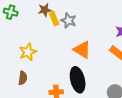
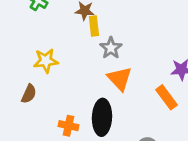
gray star: (68, 20) -> (111, 48), moved

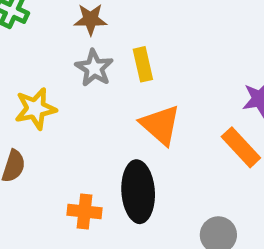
yellow rectangle: (94, 26) -> (143, 64), moved
gray star: (111, 48) -> (94, 68), moved

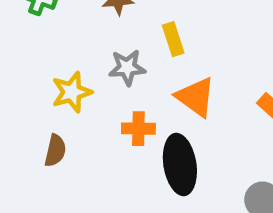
gray star: (94, 68) -> (127, 68), moved, turned -30
orange cross: (84, 211) -> (138, 129), moved

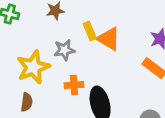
yellow star: (72, 92) -> (33, 67), size x1.4
orange triangle: (196, 97) -> (109, 39), moved

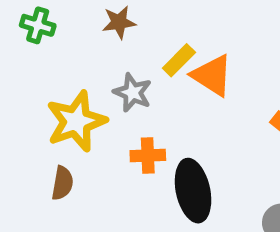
yellow rectangle: (90, 31) -> (179, 60), turned 66
gray star: (64, 50) -> (133, 93), turned 30

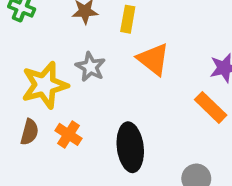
yellow rectangle: (179, 60) -> (128, 19), moved, turned -40
orange cross: (148, 156) -> (69, 134), moved, turned 30

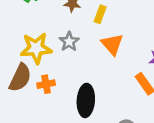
brown semicircle: (29, 132) -> (20, 78), size x1.6
orange cross: (69, 134) -> (46, 84), turned 36

